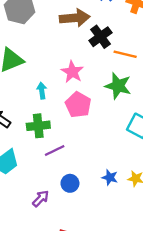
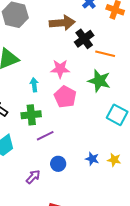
pink star: (72, 72) -> (60, 69), turned -30

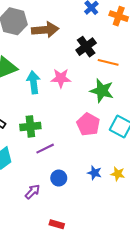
brown arrow: (62, 23) -> (45, 30), moved
cyan arrow: (34, 85) -> (34, 82), moved, size x1.5
pink pentagon: (65, 97) -> (88, 124), moved

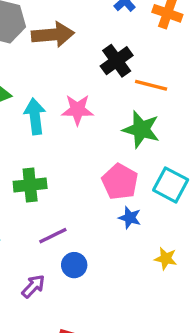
purple line: (45, 149) -> (53, 236), moved
blue star: (95, 173) -> (130, 218), moved

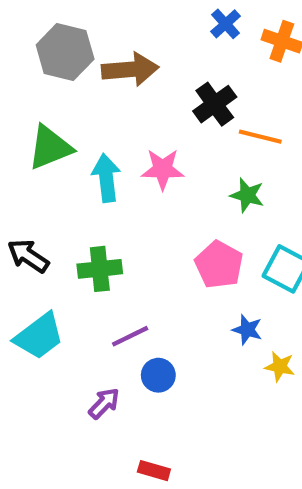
green star: (141, 129) -> (247, 195), size x0.7
blue star: (130, 218) -> (247, 330), moved

